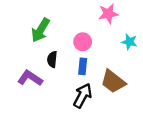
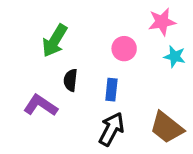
pink star: (108, 14) -> (162, 22), moved
pink circle: (83, 42) -> (124, 49), moved
brown trapezoid: (113, 82) -> (167, 127), moved

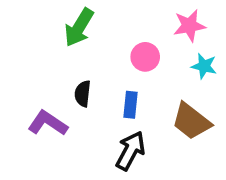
green arrow: (55, 41) -> (79, 27), moved
brown trapezoid: (167, 127) -> (191, 121), moved

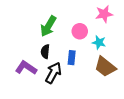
green arrow: (79, 27) -> (48, 26), moved
cyan star: (204, 66) -> (99, 42), moved
black arrow: (130, 151) -> (53, 73), moved

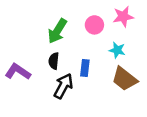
pink circle: (80, 31) -> (94, 25), moved
purple L-shape: (26, 68) -> (18, 72), moved

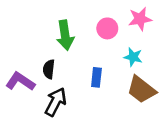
green arrow: (57, 31) -> (65, 35), turned -40
black semicircle: (54, 61) -> (49, 69), moved
black arrow: (63, 86) -> (56, 102), moved

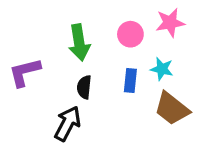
black semicircle: (49, 69) -> (84, 87), moved
blue rectangle: (96, 77) -> (130, 80), moved
purple L-shape: (20, 81) -> (25, 72), moved, turned -48

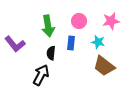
pink star: (170, 23) -> (111, 21), moved
purple L-shape: (25, 72) -> (15, 44), turned -115
blue rectangle: (130, 80) -> (71, 43), moved

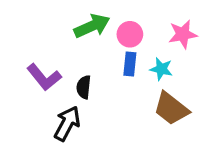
green arrow: (48, 26) -> (92, 26), moved, turned -105
blue rectangle: (71, 43) -> (130, 64), moved
purple L-shape: (15, 44) -> (44, 77), moved

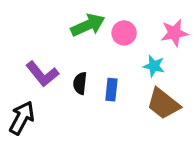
blue rectangle: (130, 64) -> (111, 90), moved
black arrow: (67, 123) -> (22, 118), moved

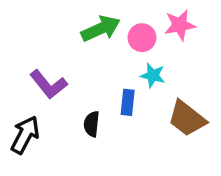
pink star: (174, 33) -> (180, 25), moved
cyan star: (154, 66) -> (153, 75), moved
black semicircle: (80, 83) -> (92, 124), moved

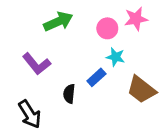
green arrow: (101, 29) -> (58, 22), moved
blue rectangle: (128, 102) -> (96, 77), turned 42
black arrow: (25, 135) -> (30, 114), moved, turned 120

